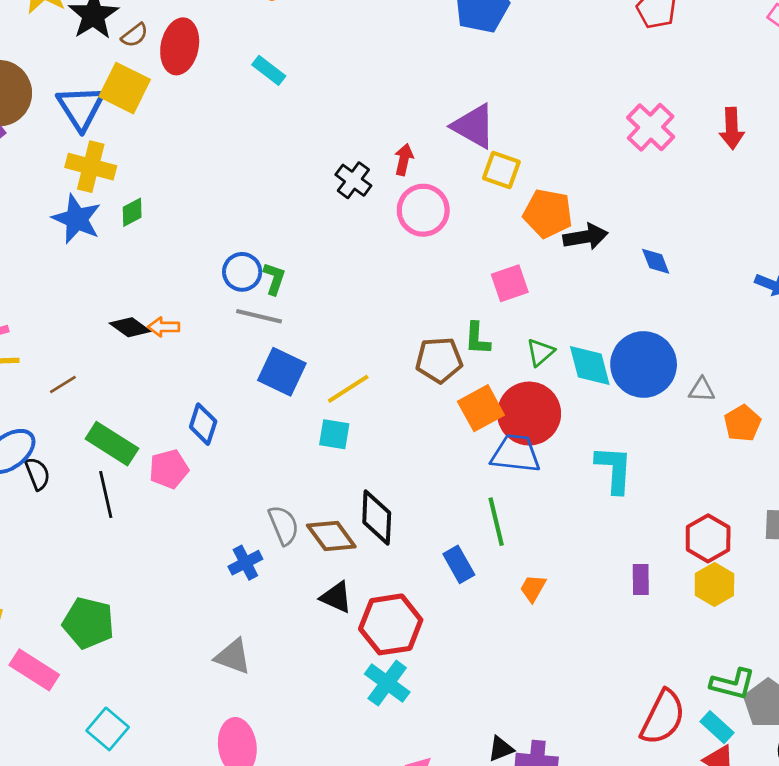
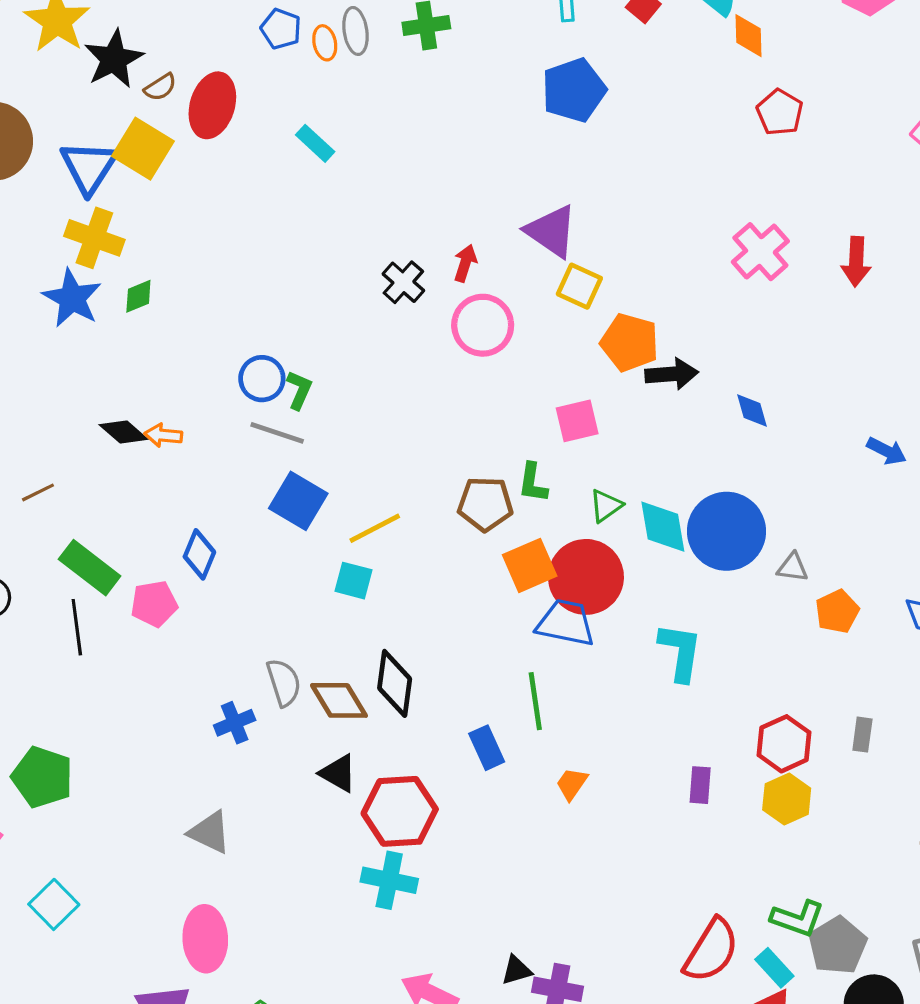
cyan cross: (387, 683) -> (389, 880), turned -30

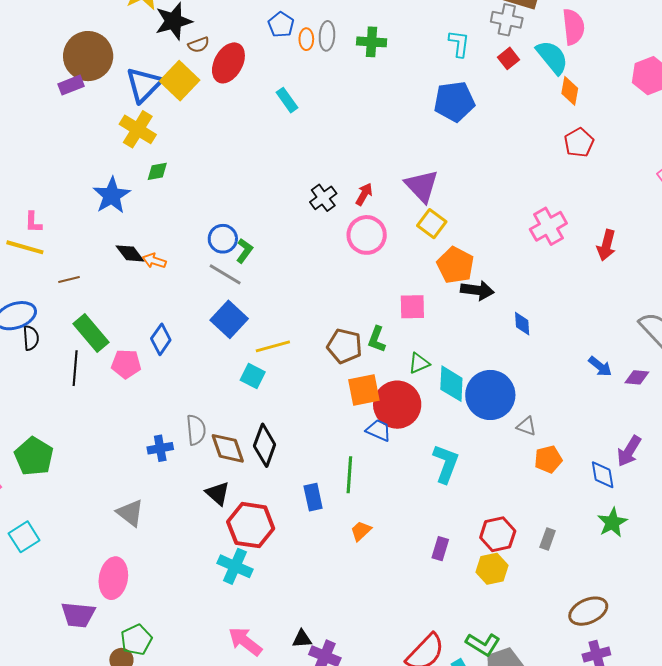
blue star: (72, 298) -> (112, 195), moved
blue trapezoid: (566, 623) -> (379, 430), size x0.7

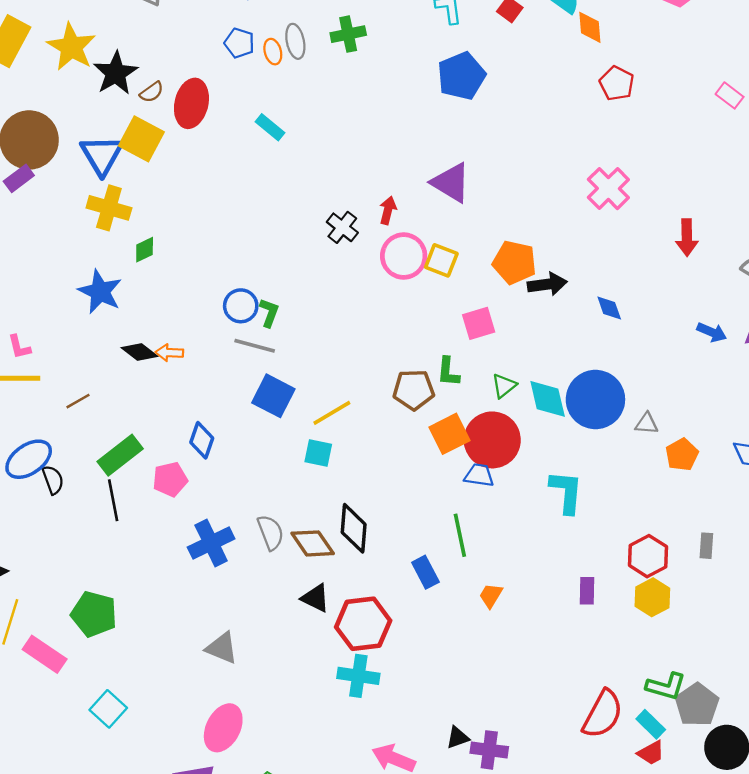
yellow square: (432, 224) -> (441, 260), moved
red arrow: (606, 245) -> (687, 238), moved
green rectangle: (91, 333) -> (120, 455), turned -72
blue cross: (160, 448) -> (211, 543), moved, size x1.5
pink ellipse: (113, 578) -> (223, 728), turned 33

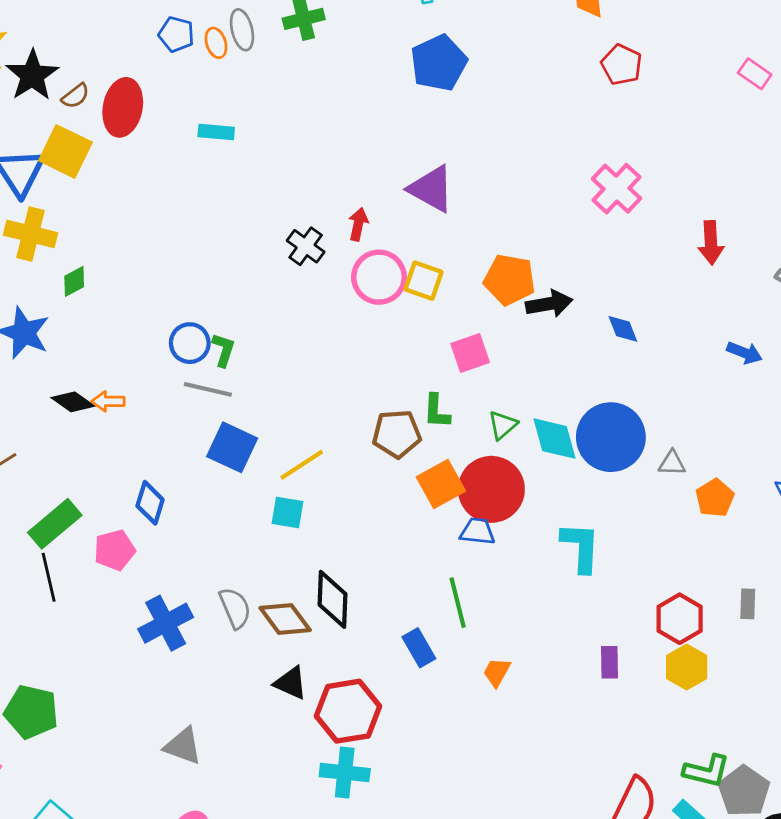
cyan rectangle: (270, 127) -> (216, 132), turned -32

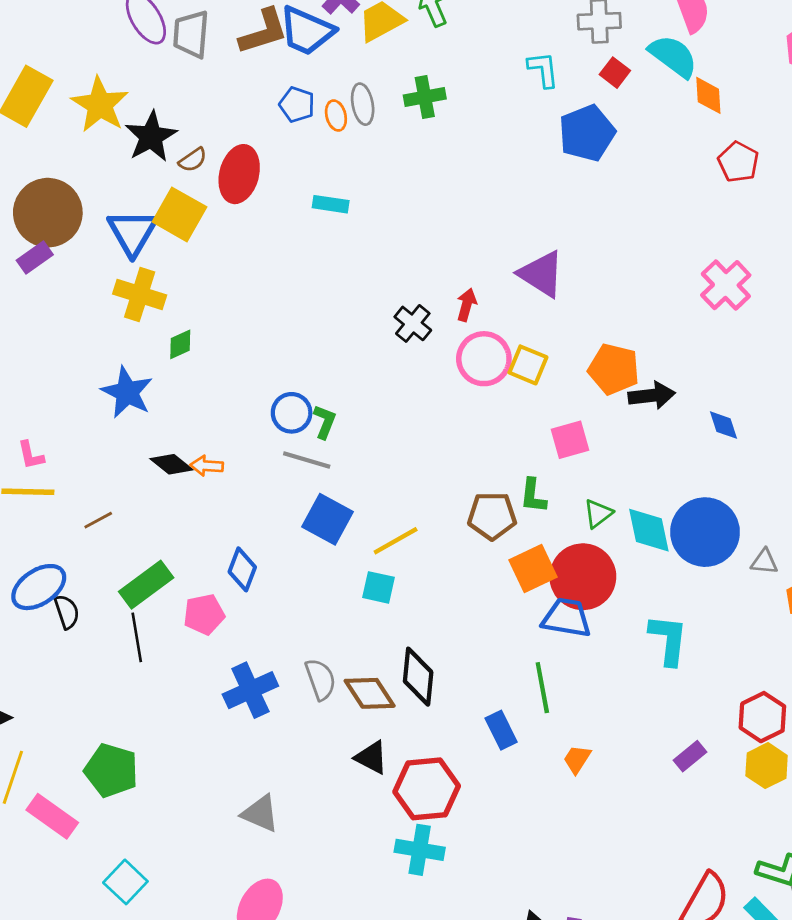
blue pentagon: (439, 63) -> (587, 133), moved
blue trapezoid: (478, 531) -> (567, 618), size x1.4
purple rectangle: (609, 662) -> (690, 756), turned 48

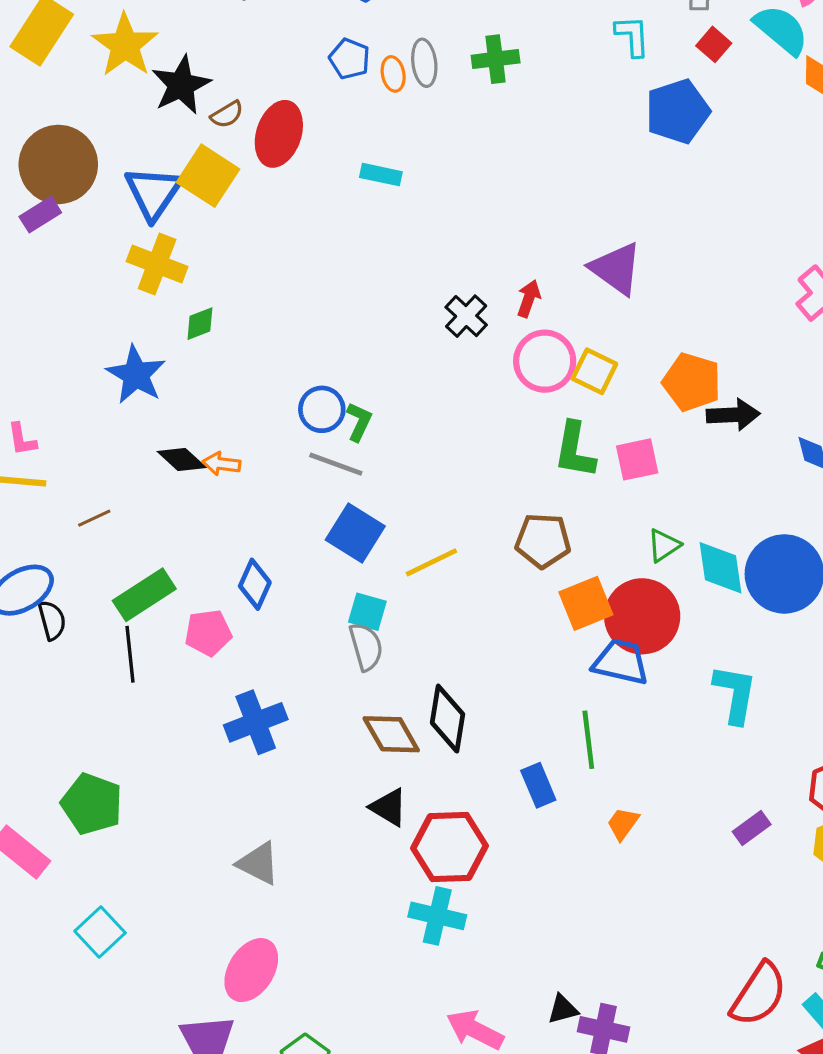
green L-shape: (533, 496) -> (575, 450), moved, size x1.4
cyan square: (379, 587) -> (367, 612), moved
gray semicircle: (321, 679) -> (366, 647), moved

